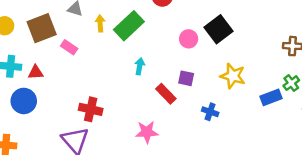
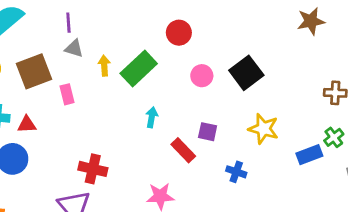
pink circle: (189, 39) -> (202, 76), moved
pink rectangle: (69, 47) -> (67, 94), turned 42

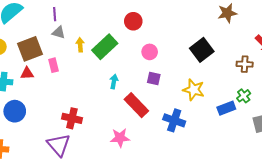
black square: (246, 73) -> (202, 50), moved
red triangle: (27, 124) -> (27, 73), moved
purple square: (208, 132) -> (154, 78), moved
red rectangle: (183, 150) -> (136, 105), size x1.4
blue cross: (236, 172) -> (174, 120), size x1.5

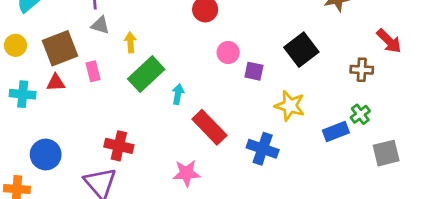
green rectangle: (105, 47) -> (146, 74), moved
purple square: (154, 78) -> (254, 71), moved
blue circle: (15, 111) -> (46, 155), moved

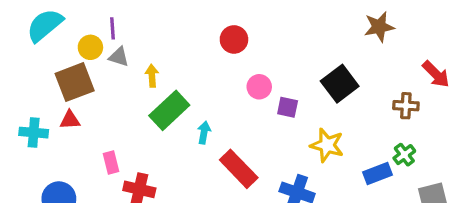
yellow circle: (15, 45) -> (90, 47), moved
pink rectangle: (93, 71) -> (111, 162), moved

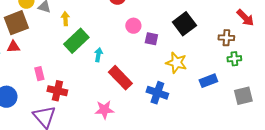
green cross: (404, 155) -> (234, 59), moved, turned 32

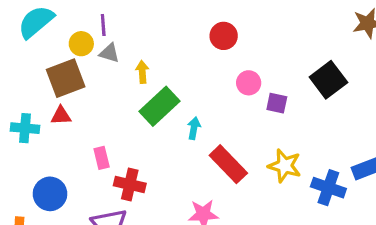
yellow star: (176, 63) -> (285, 166), moved
blue cross: (157, 93) -> (328, 188), moved

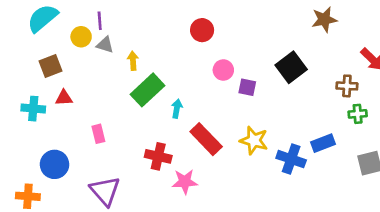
brown square: (66, 78) -> (51, 66), moved, size x0.7
red cross: (130, 184) -> (158, 156), moved

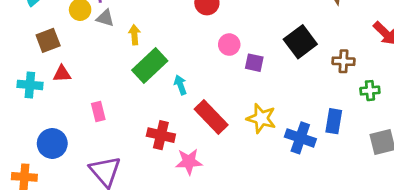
brown cross: (347, 86) -> (343, 61), moved
cyan arrow: (177, 109) -> (180, 85), turned -30
blue rectangle: (323, 143) -> (334, 121), turned -60

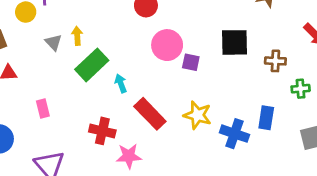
gray triangle: (105, 18) -> (53, 42), moved, turned 30
black square: (300, 42) -> (234, 42), turned 36
pink circle: (229, 45) -> (167, 45), size x1.5

